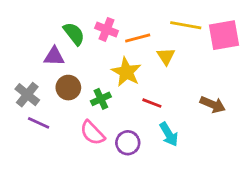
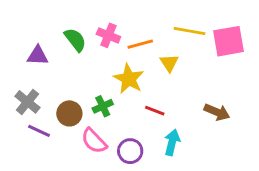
purple triangle: (54, 56) -> (38, 56), moved
brown circle: (68, 88) -> (69, 113), moved
cyan arrow: (169, 134) -> (172, 142), turned -135

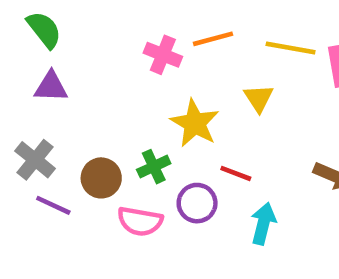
green semicircle: (75, 40) -> (44, 30), moved
orange line: (140, 44) -> (213, 39), moved
pink semicircle: (94, 141) -> (140, 221), turned -36
purple circle: (130, 151) -> (197, 203), moved

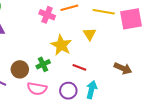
purple circle: (197, 203) -> (68, 91), moved

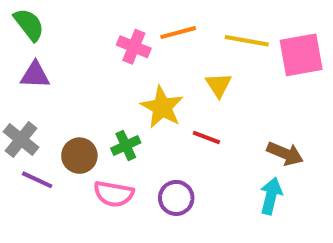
red line: (79, 67) -> (206, 137), moved
cyan arrow: (92, 90) -> (271, 196), moved

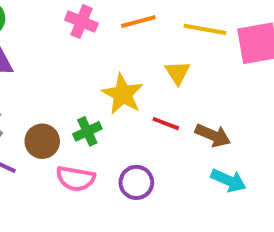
pink cross: (134, 47) -> (81, 22), moved
brown arrow: (285, 154) -> (213, 135), moved
cyan arrow: (271, 196) -> (229, 180), turned 100

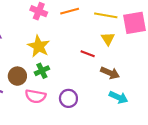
yellow triangle: (178, 73) -> (108, 39), moved
yellow star: (123, 94) -> (39, 46), moved
red line: (166, 124) -> (88, 54), moved

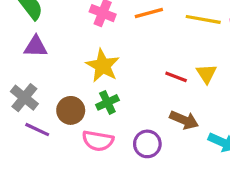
yellow triangle: (108, 39) -> (206, 74), moved
brown arrow: (110, 73) -> (184, 120), moved

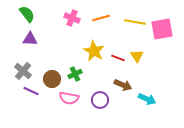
yellow star: (103, 66) -> (94, 51), moved

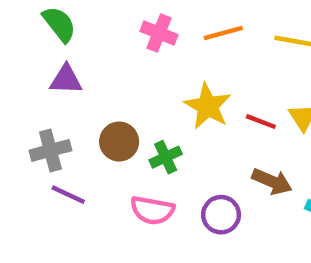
gray cross: (23, 71) -> (50, 150), turned 36
brown circle: (52, 79) -> (119, 142), moved

